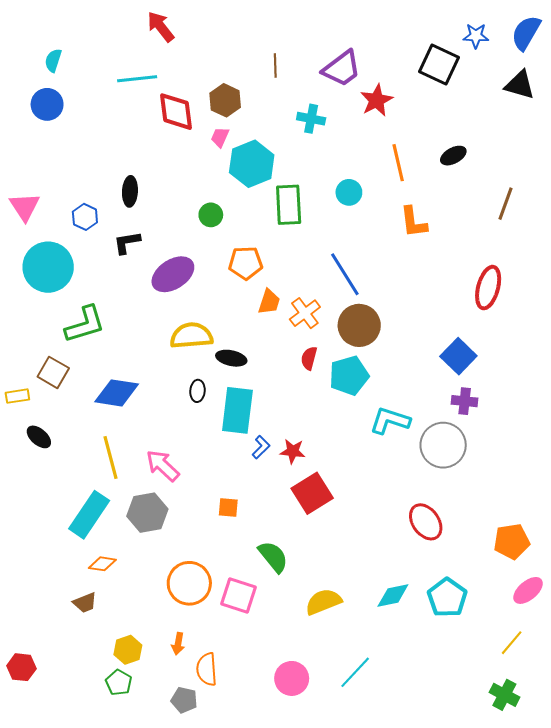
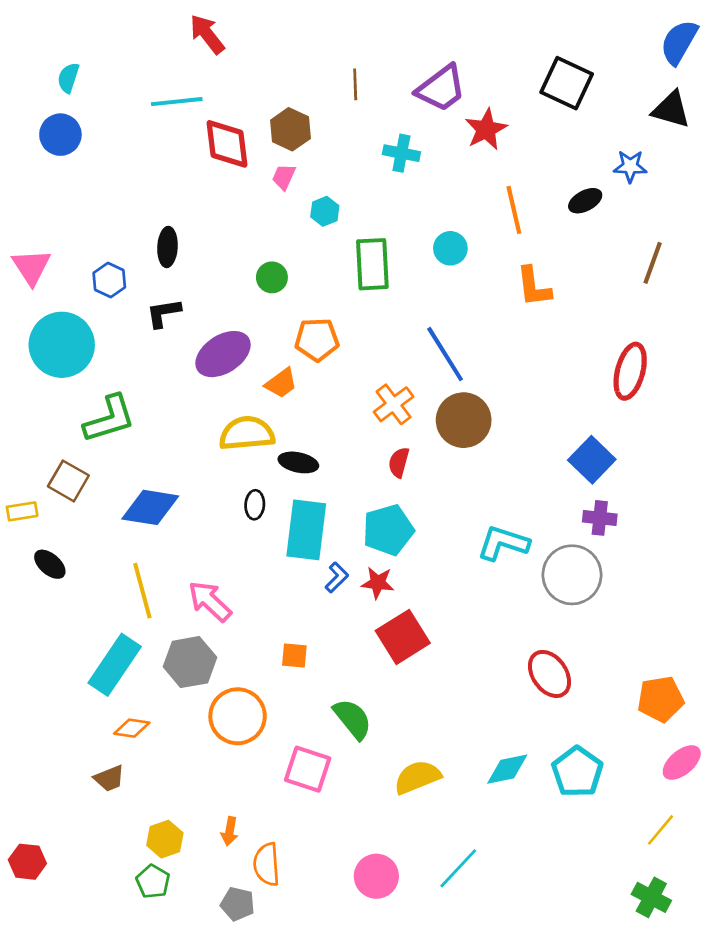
blue star: (476, 36) -> (630, 166), moved
cyan hexagon: (252, 164) -> (325, 211), size x0.5
orange trapezoid: (269, 302) -> (281, 383), moved, turned 36
cyan pentagon: (349, 376) -> (388, 530), moved
orange circle: (189, 583) -> (238, 716), moved

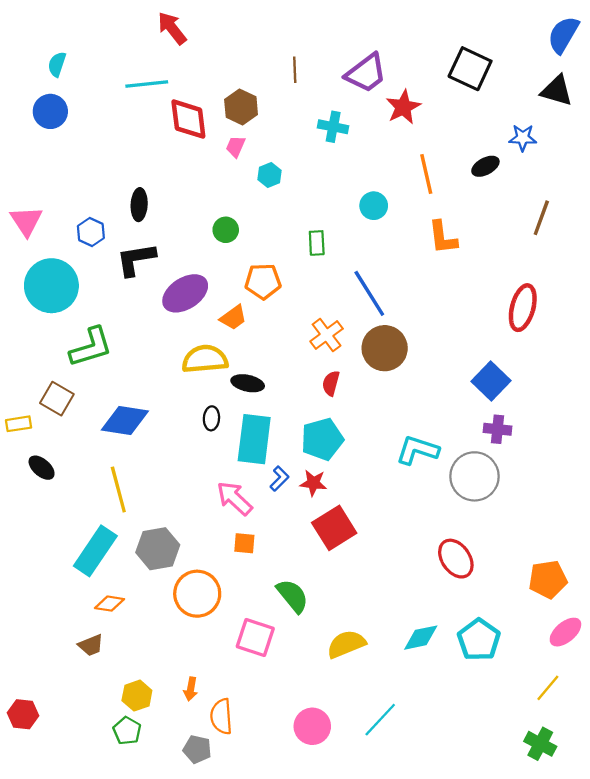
green rectangle: (372, 264) -> (317, 243), moved, size x0.6
black L-shape: (164, 313) -> (136, 259), size x1.4
pink arrow: (210, 601) -> (234, 498), moved

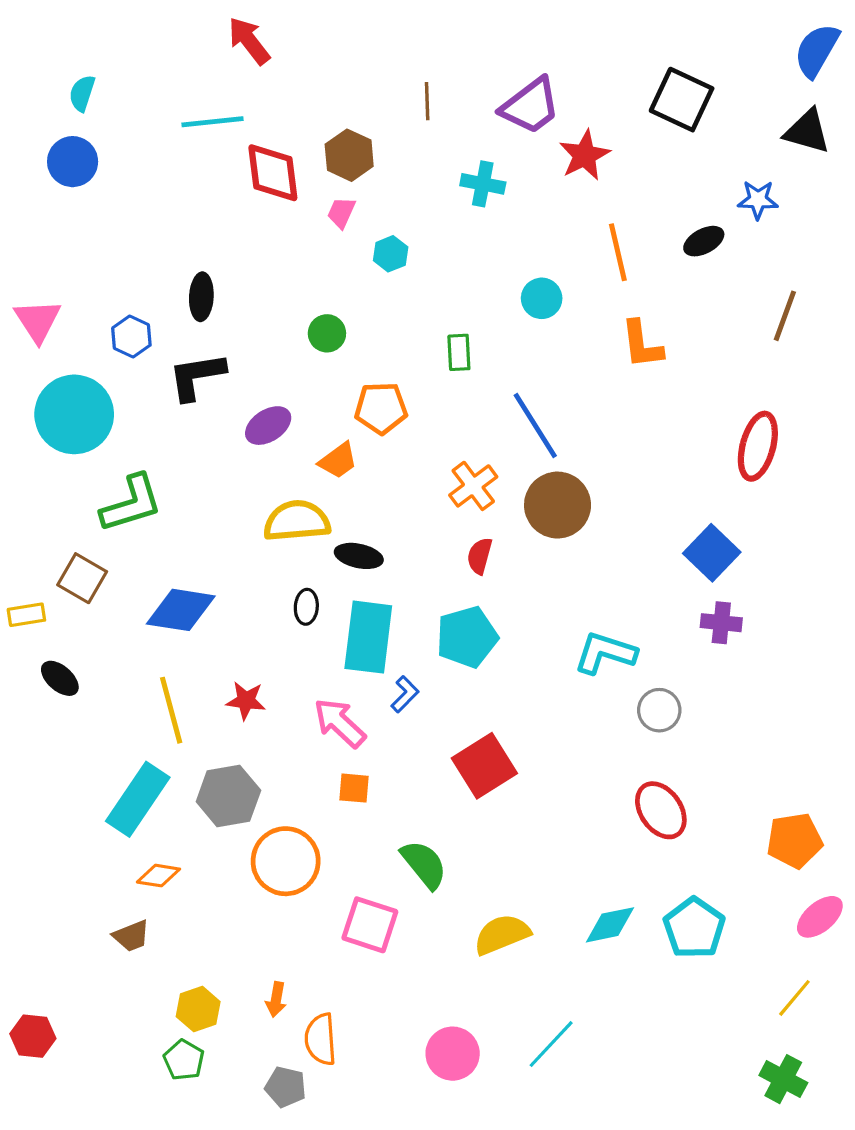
purple ellipse: (185, 293) -> (268, 426), size x0.7
gray circle: (474, 476) -> (659, 710), moved, size x0.6
red star: (313, 483) -> (246, 701), moved

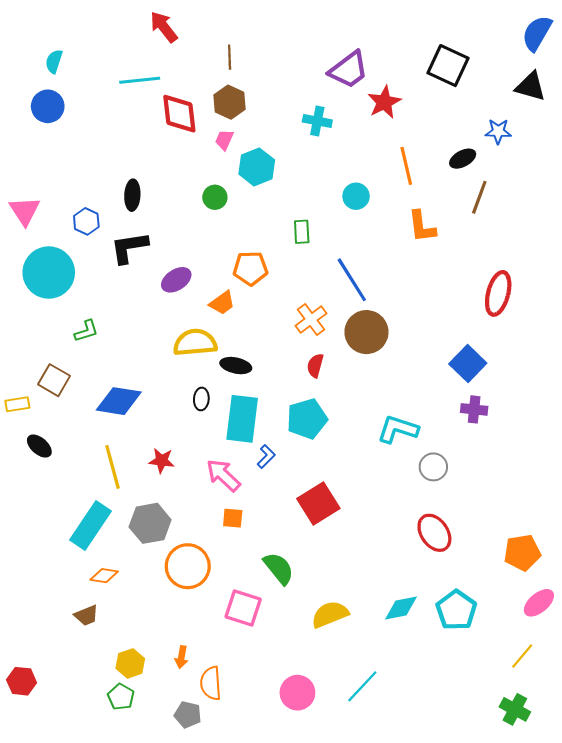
brown line: (427, 101) -> (230, 57), moved
cyan hexagon: (391, 254) -> (257, 167), size x1.6
brown line: (785, 316) -> (479, 197), moved
green circle: (327, 333) -> (215, 197), moved
green L-shape: (131, 503) -> (86, 331), size x0.6

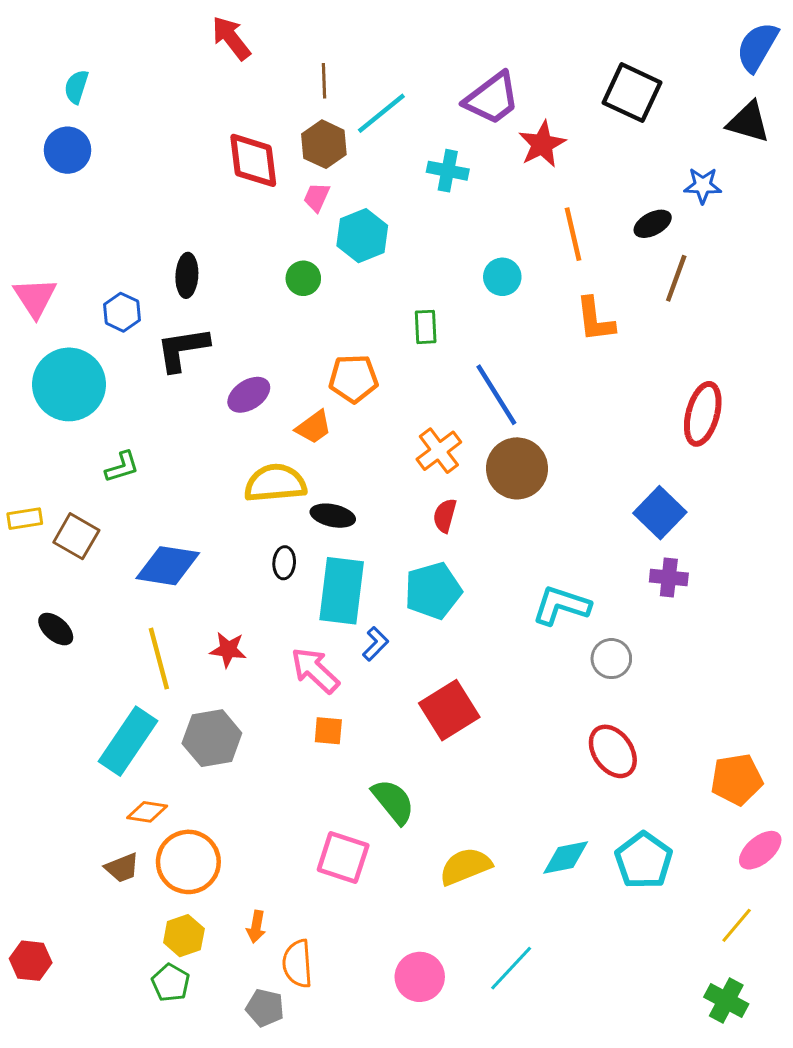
cyan line: (140, 80) -> (381, 113), moved, turned -33
yellow rectangle: (17, 404) -> (25, 519), moved
orange circle: (188, 566) -> (188, 862), moved

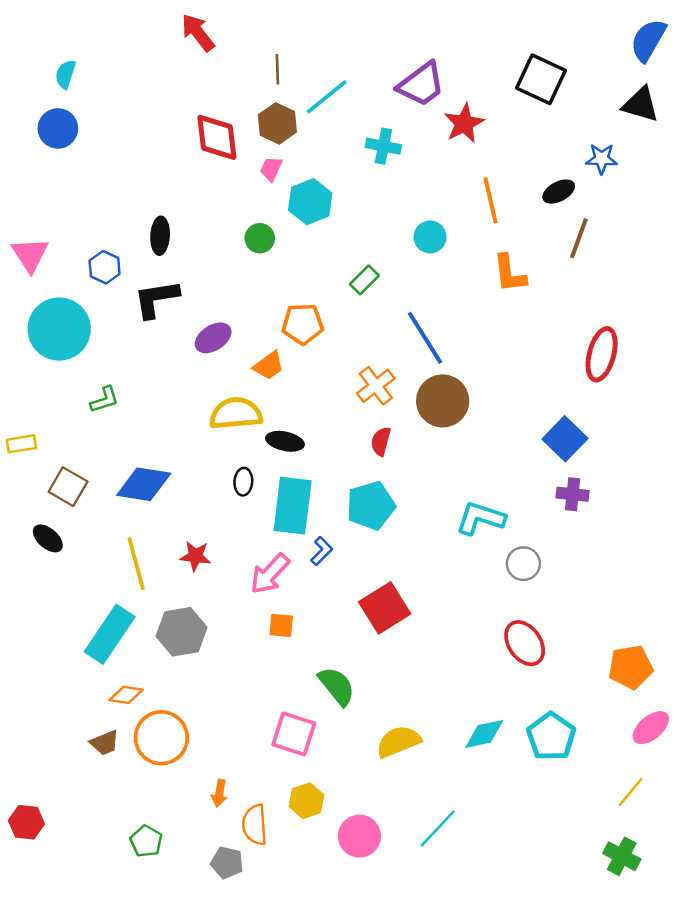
green rectangle: (426, 327) -> (364, 280), turned 48
brown square: (76, 536) -> (68, 487), moved
pink arrow: (315, 670) -> (270, 574), turned -90
yellow hexagon: (184, 936) -> (306, 801), moved

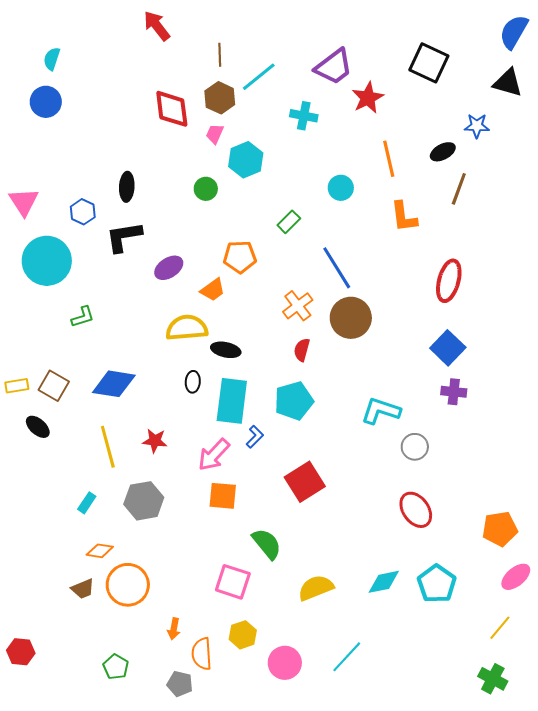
red ellipse: (602, 354) -> (449, 281), moved
yellow rectangle: (21, 444) -> (17, 386), moved
orange square: (281, 625) -> (223, 496), size x1.4
cyan rectangle: (110, 634) -> (87, 503), size x0.5

